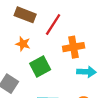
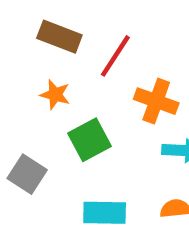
orange cross: (74, 47) -> (156, 101), turned 30

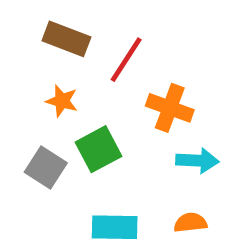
gray square: (27, 174) -> (46, 168), moved

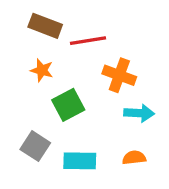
red line: (126, 60) -> (88, 41), turned 48
gray square: (46, 168) -> (35, 146), moved

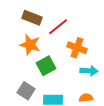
red line: (88, 41) -> (58, 27), turned -30
orange star: (42, 70) -> (30, 45), size x1.5

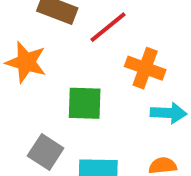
orange star: (30, 45) -> (26, 62), moved
green square: (46, 66) -> (85, 103), turned 30

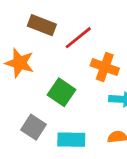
green square: (85, 103) -> (61, 92), turned 32

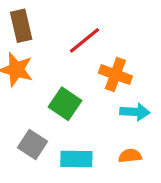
brown rectangle: (42, 25) -> (21, 26), moved, turned 56

